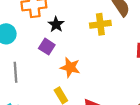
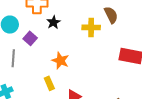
purple square: (47, 47) -> (30, 38), moved

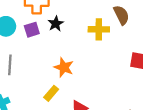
purple square: (30, 38) -> (32, 30), moved, turned 32
yellow rectangle: (49, 83) -> (51, 93), turned 64

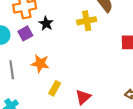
orange star: (64, 67) -> (40, 64), moved

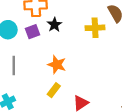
orange star: (40, 64) -> (57, 65), moved

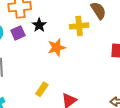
orange star: (57, 65) -> (57, 47), moved, turned -30

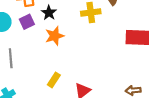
orange star: (57, 47) -> (55, 36), moved

